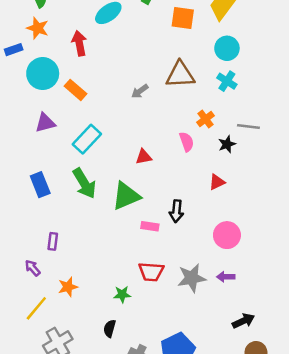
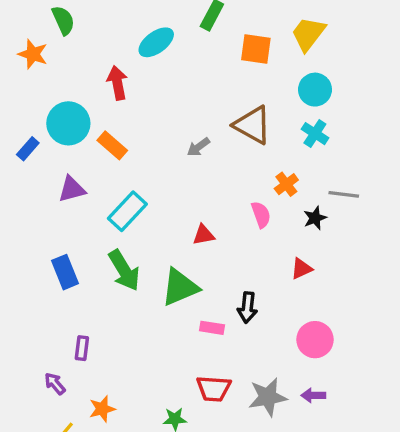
orange star: (38, 28) -> (33, 54), moved
blue rectangle: (14, 50) -> (28, 149), moved, turned -30
brown triangle: (180, 75) -> (252, 125), turned 32

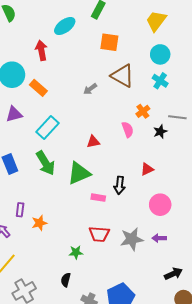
orange square: (256, 49) -> (109, 42), moved
red triangle: (301, 269) -> (147, 169), moved
orange star: (102, 409) -> (39, 223), moved

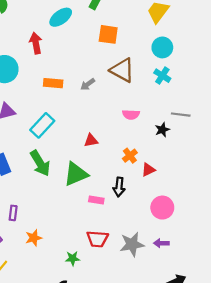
orange rectangle: (38, 88) -> (53, 83), moved, turned -36
orange cross: (143, 111) -> (130, 156), moved
pink semicircle: (128, 130) -> (131, 115), moved, turned 112
orange star: (39, 223) -> (34, 238), moved

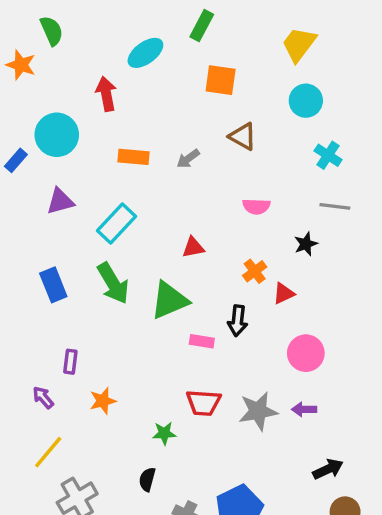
brown triangle: (122, 70) -> (243, 136), size x0.7
cyan cross: (162, 76) -> (328, 155), moved
black star: (162, 130) -> (306, 244), moved

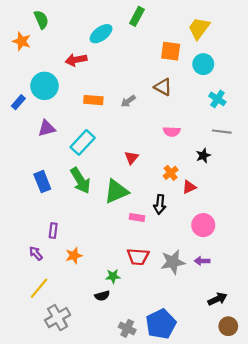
orange square: (221, 80) -> (171, 51), moved
red arrow: (106, 94) -> (76, 60), turned -90
red triangle: (193, 247) -> (131, 158), turned -40
black semicircle: (147, 479) -> (102, 296), moved, turned -120

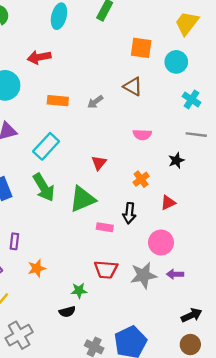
yellow trapezoid: (199, 28) -> (187, 23), moved
cyan ellipse: (101, 34) -> (59, 16), moved, turned -40
red triangle: (189, 187) -> (168, 203), moved
pink circle: (203, 225) -> (161, 243), moved
brown circle: (228, 326) -> (190, 345), moved

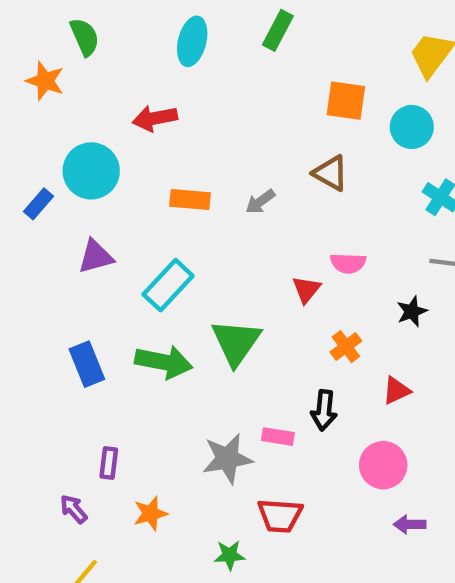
red triangle: (99, 163) -> (306, 289), moved
green arrow: (44, 187) -> (164, 362), turned -48
green triangle: (82, 199) -> (236, 342), moved, turned -32
gray star: (143, 275) -> (227, 459), moved

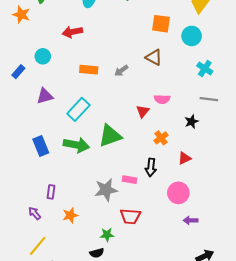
cyan circle: (91, 171) -> (43, 56), size x0.6
green triangle: (236, 342) -> (110, 136), turned 35

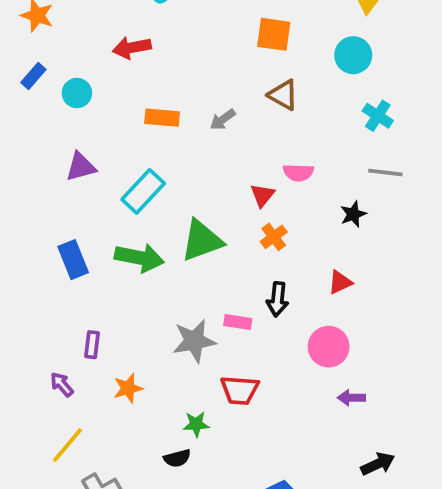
orange square: (161, 24) -> (274, 34), moved
blue rectangle: (18, 72) -> (33, 76), moved
orange cross: (161, 138) -> (274, 237), moved

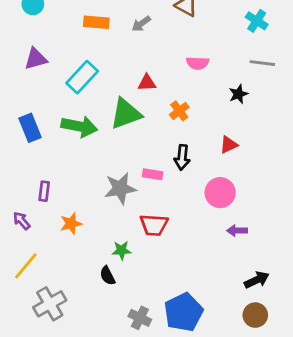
red triangle: (262, 195) -> (147, 83), moved, turned 48
black semicircle: (177, 458) -> (107, 276), turned 78

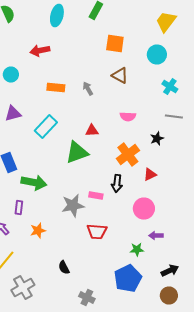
gray arrow: (141, 24) -> (88, 88), turned 96
orange cross: (179, 111) -> (128, 154), moved, size x1.6
green arrow: (79, 126) -> (34, 182), moved
green star: (122, 250) -> (137, 250), moved
blue pentagon: (183, 312) -> (128, 278), moved

